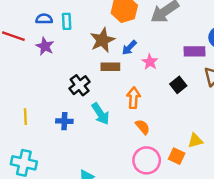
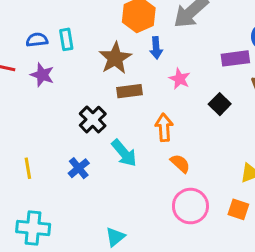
blue arrow: (129, 48) -> (156, 48), moved, turned -42
blue cross: (64, 121) -> (79, 168), turned -35
orange square: (177, 156) -> (238, 209), moved

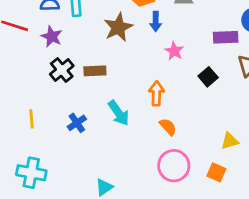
brown rectangle: (129, 91) -> (95, 71), moved
black cross: (93, 120) -> (62, 70), moved

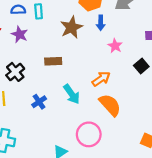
black cross: (62, 70) -> (15, 72), moved
orange arrow: (156, 93) -> (101, 79), turned 54
orange semicircle: (168, 127) -> (110, 105), size x1.6
pink circle: (174, 166) -> (89, 134), moved

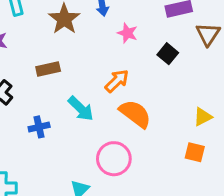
blue cross: (39, 102) -> (39, 127), turned 32

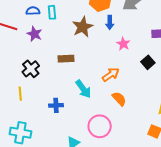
orange semicircle: (135, 114) -> (119, 99), size x0.7
blue cross: (39, 127) -> (56, 105), moved

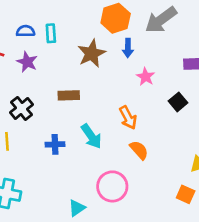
orange arrow: (111, 75) -> (128, 118), turned 96
blue cross: (56, 105) -> (55, 144), moved

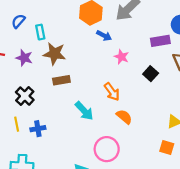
blue semicircle: (26, 31) -> (18, 21), moved, turned -40
blue arrow: (128, 48) -> (104, 36), turned -56
brown star: (92, 53) -> (54, 54), moved, turned -30
blue cross: (55, 144) -> (38, 129), moved

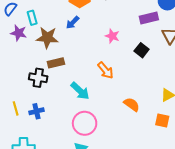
blue arrow: (104, 36) -> (73, 23), moved, turned 112
purple star: (24, 58) -> (19, 33), moved
black cross: (25, 96) -> (38, 78), moved, turned -30
orange semicircle: (124, 117) -> (132, 104), moved
pink circle: (107, 149) -> (85, 123), moved

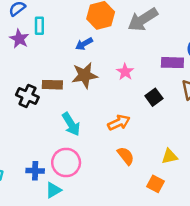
brown star: (47, 38) -> (85, 75), moved, turned -30
orange arrow: (105, 70) -> (119, 123), moved, turned -90
blue cross: (36, 111) -> (35, 171), moved

